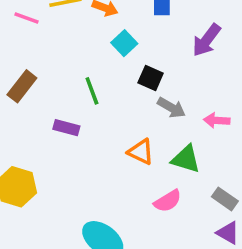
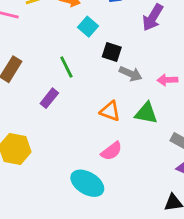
purple rectangle: (66, 128) -> (49, 98), turned -60
pink semicircle: (168, 201) -> (111, 151), moved

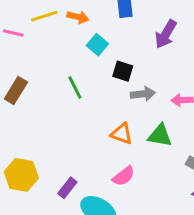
gray arrow: (131, 74) -> (143, 94), turned -30
purple rectangle: (49, 98) -> (67, 188), moved

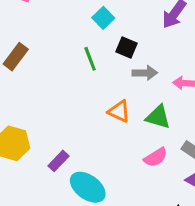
green line: (75, 88) -> (90, 59), moved
pink semicircle: (124, 176) -> (156, 157), moved

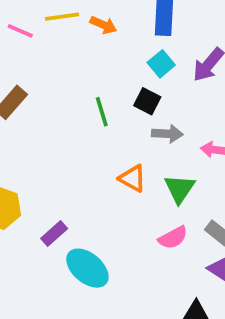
cyan square: (103, 18) -> (161, 64), moved
green triangle: (158, 117) -> (180, 189), turned 44

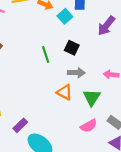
cyan square: (161, 64) -> (65, 16), moved
gray arrow: (167, 134) -> (76, 73), moved

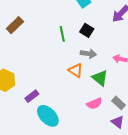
green triangle: (92, 98) -> (100, 78), turned -30

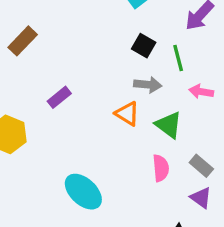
green line: (62, 34) -> (178, 58), moved
purple rectangle: (32, 96) -> (59, 97), moved
pink semicircle: (94, 104) -> (161, 168), turned -70

